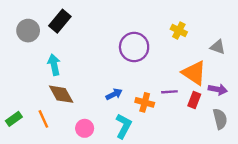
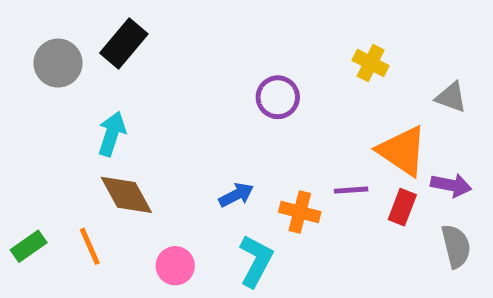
purple circle: (134, 47) -> (278, 97), size x0.7
cyan arrow: (54, 65) -> (112, 134), turned 30

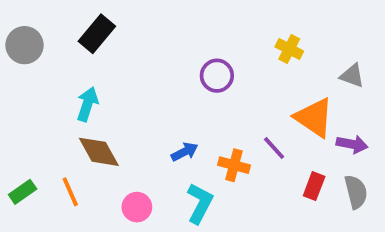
gray circle: (58, 63) -> (25, 45), moved
purple line: (351, 190) -> (274, 148), turned 52
red rectangle: (402, 207) -> (314, 186), moved

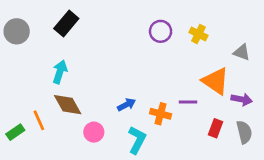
purple circle: (217, 76) -> (161, 31), moved
purple line: (274, 148) -> (188, 102), turned -48
orange line: (70, 192) -> (39, 120), moved
pink circle: (137, 207) -> (94, 132), moved

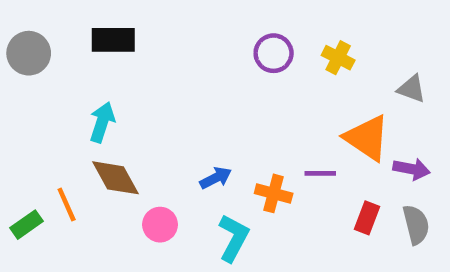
black rectangle: (66, 23) -> (113, 40), turned 50

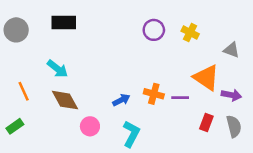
cyan arrow: (102, 122) -> (57, 69), turned 110
orange cross: (274, 193) -> (154, 94), moved
orange line: (67, 205) -> (24, 91), moved

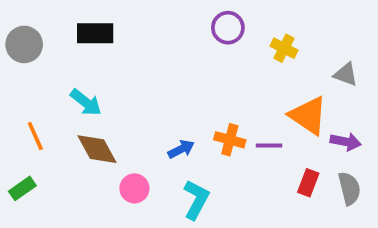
purple circle: (154, 30) -> (228, 28), moved

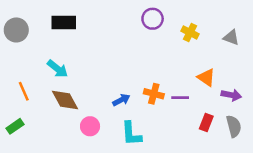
gray triangle: (346, 74) -> (231, 37), moved
orange triangle: (308, 115) -> (206, 78), size x0.7
cyan L-shape: (196, 200) -> (131, 134), turned 148

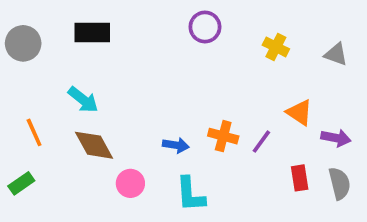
purple circle: (153, 19) -> (205, 27), moved
purple line: (180, 98) -> (261, 142), turned -54
blue arrow: (121, 100) -> (176, 145), turned 36
red rectangle: (206, 123) -> (300, 178), turned -30

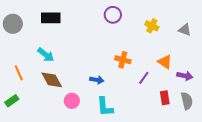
orange cross: (223, 136) -> (123, 60), moved

